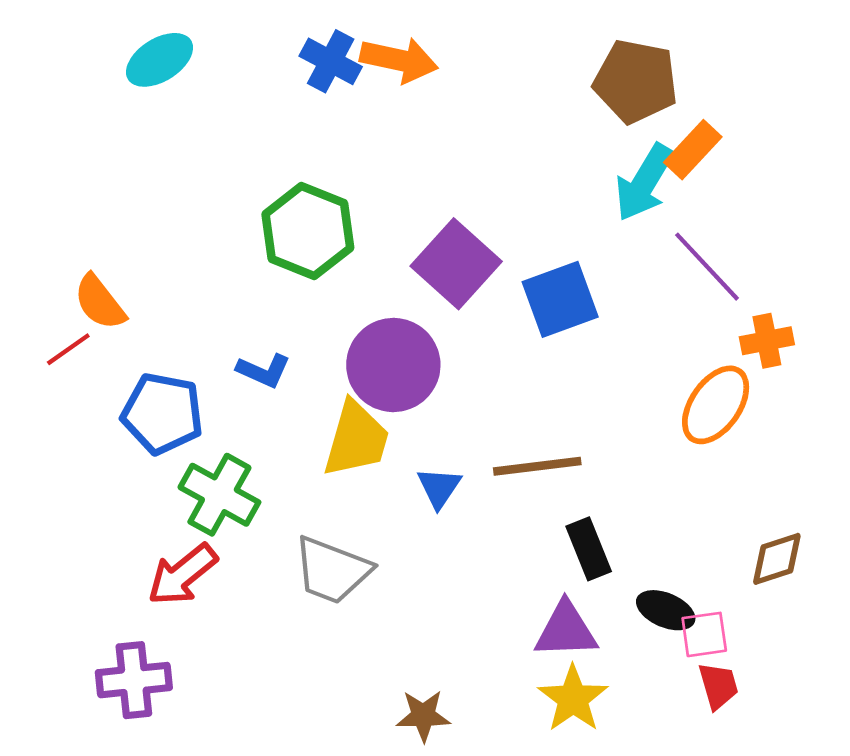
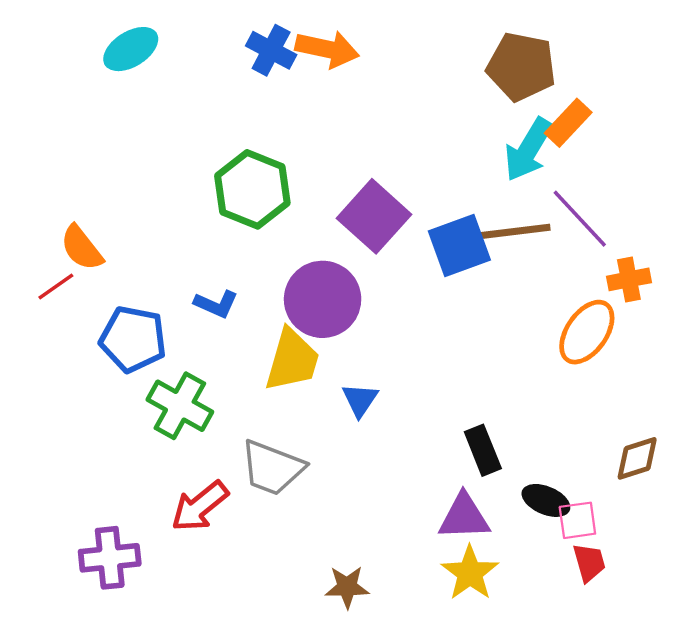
brown line: (537, 466) -> (514, 231), moved
red arrow: (182, 575) -> (200, 506), moved

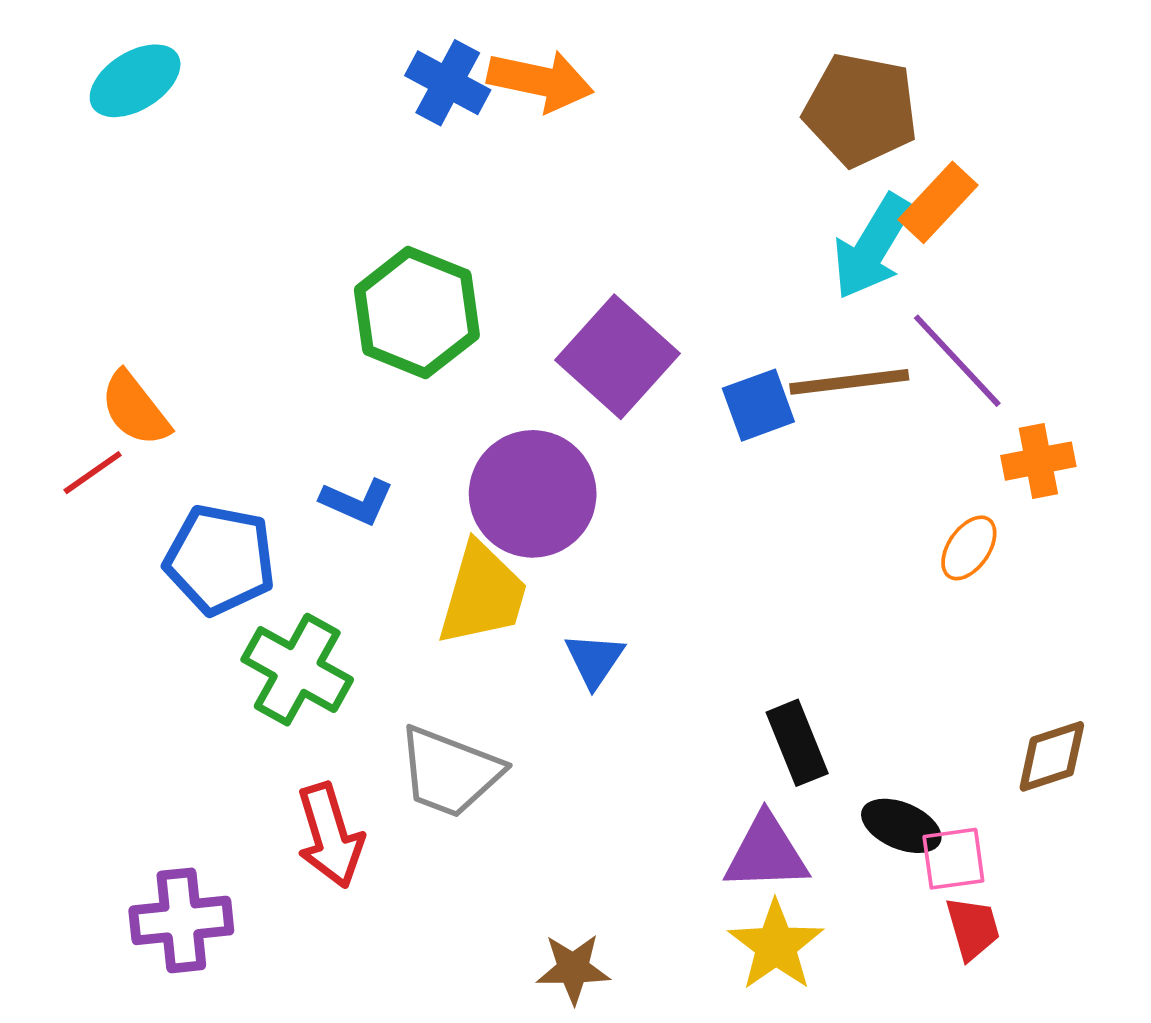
cyan ellipse: (131, 49) -> (135, 81), moved
blue square: (459, 246) -> (758, 405), size x0.7
orange ellipse: (587, 332) -> (969, 548), size x0.6
red arrow: (200, 506) -> (330, 836), turned -68

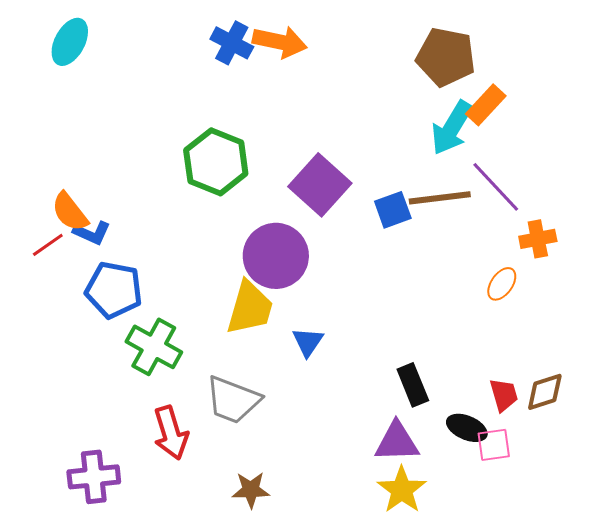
cyan ellipse: (135, 81) -> (70, 42), turned -30
blue L-shape: (357, 502) -> (92, 233), moved
red trapezoid: (973, 928) -> (504, 395), moved
brown star: (573, 969) -> (251, 490), moved

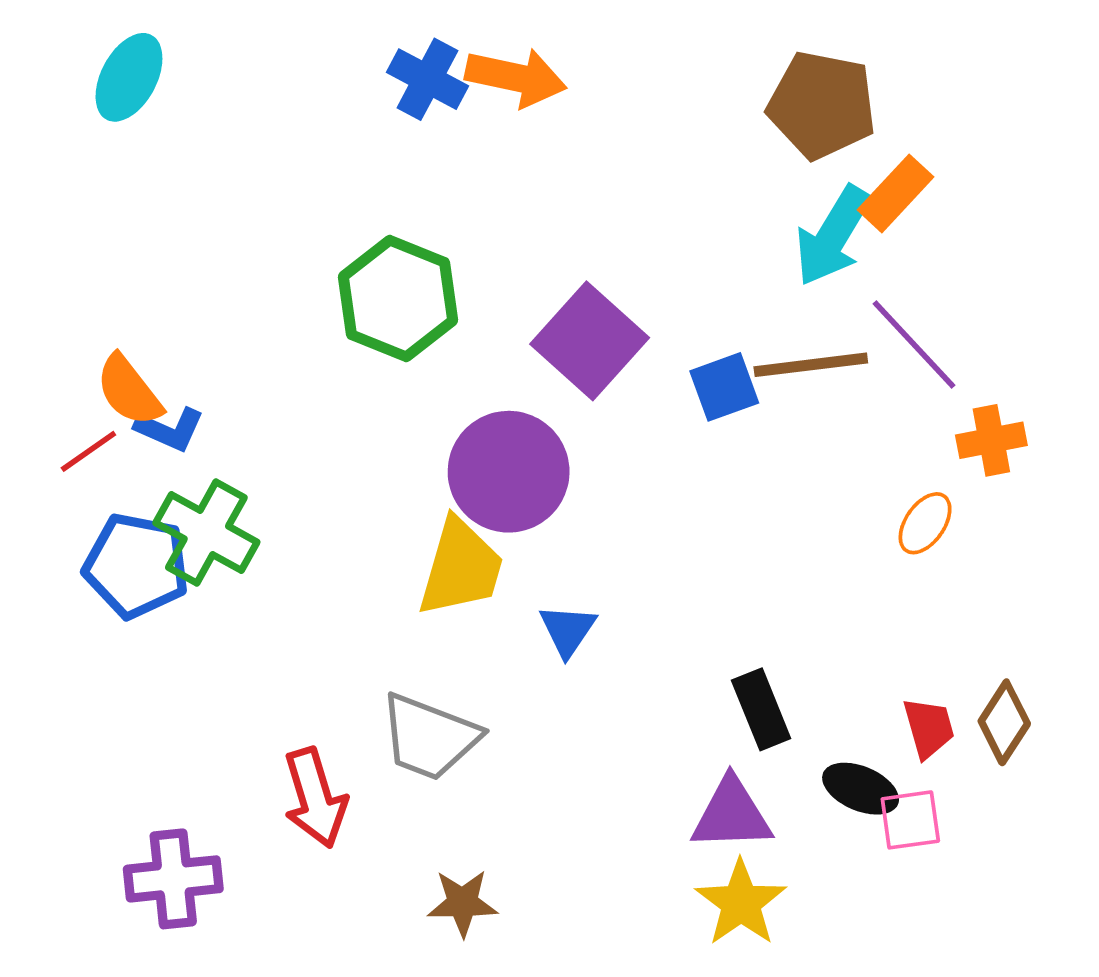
blue pentagon: (114, 290) -> (136, 566), moved
green cross: (154, 347) -> (206, 532), moved
brown diamond: (545, 392) -> (1004, 722), turned -39

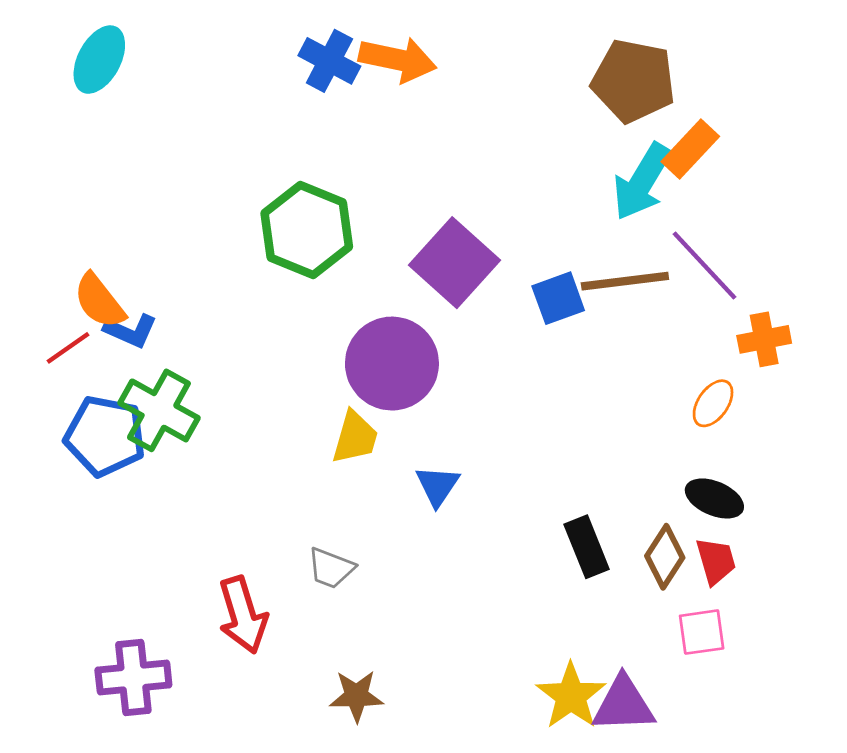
yellow trapezoid: (461, 567) -> (355, 437), size x0.7
brown diamond: (1004, 722) -> (665, 557), moved
gray trapezoid: (429, 737) -> (331, 568), size x0.6
black ellipse: (861, 789) -> (714, 498), moved
purple triangle: (732, 814) -> (624, 704), moved

